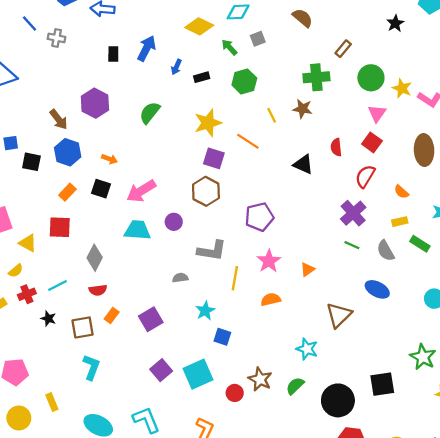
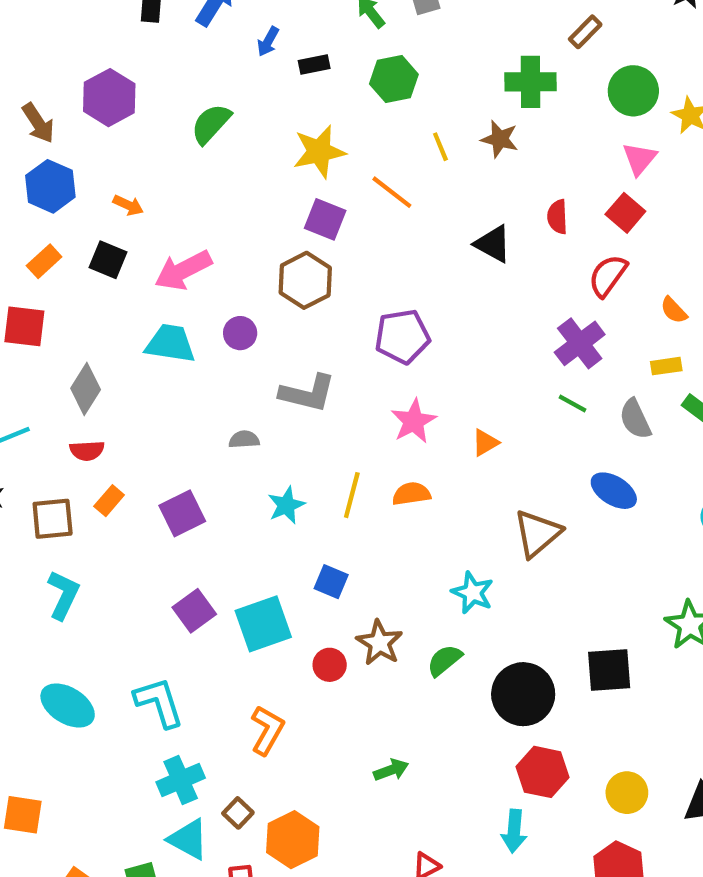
yellow line: (235, 278) -> (352, 495), moved
blue square: (222, 337) -> (331, 582), moved

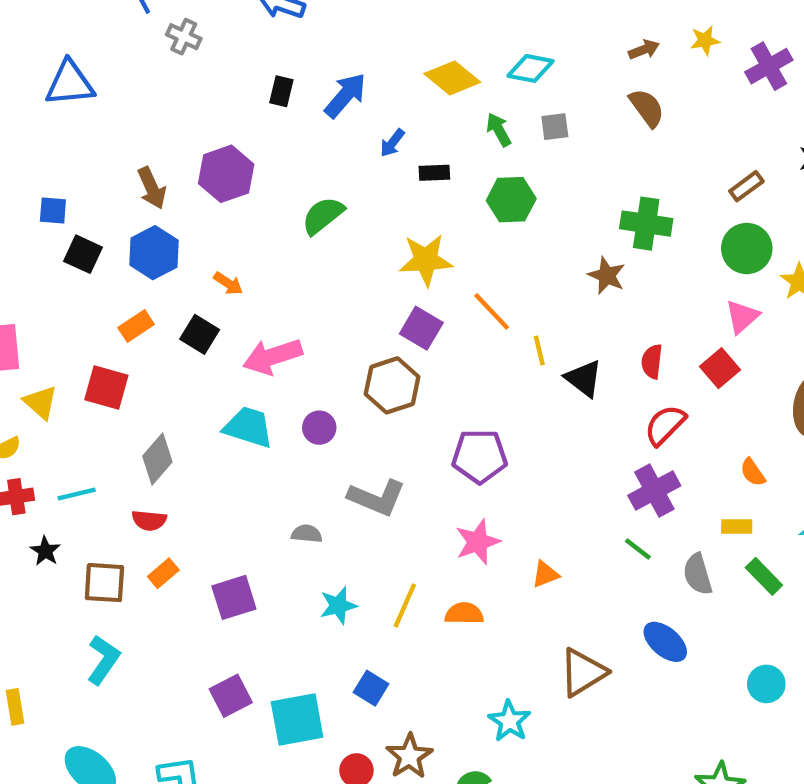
brown rectangle: (585, 32) -> (746, 186), moved
yellow line: (440, 147) -> (539, 350), moved
red semicircle: (608, 276) -> (665, 425), moved

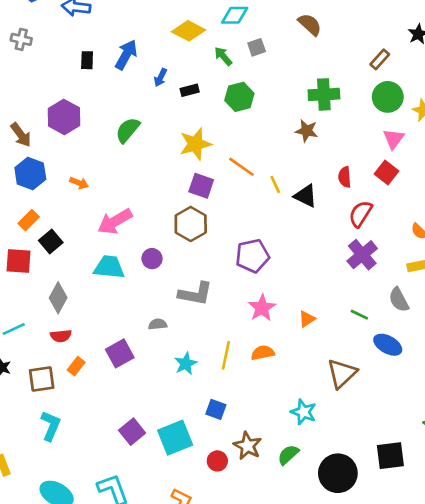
black square: (200, 334) -> (51, 242), moved, turned 30
green line: (638, 549) -> (359, 315), moved
purple square: (234, 597) -> (120, 353), moved

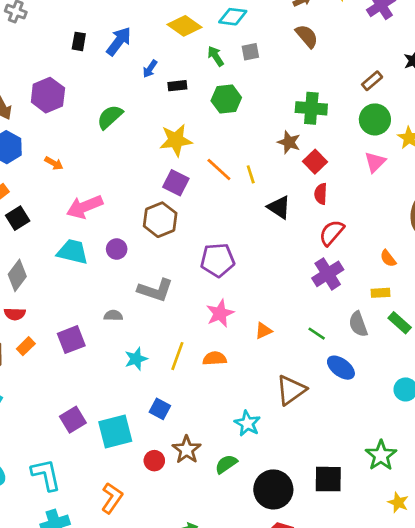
red square: (387, 173) -> (315, 162), moved
yellow line: (275, 184) -> (251, 174), moved

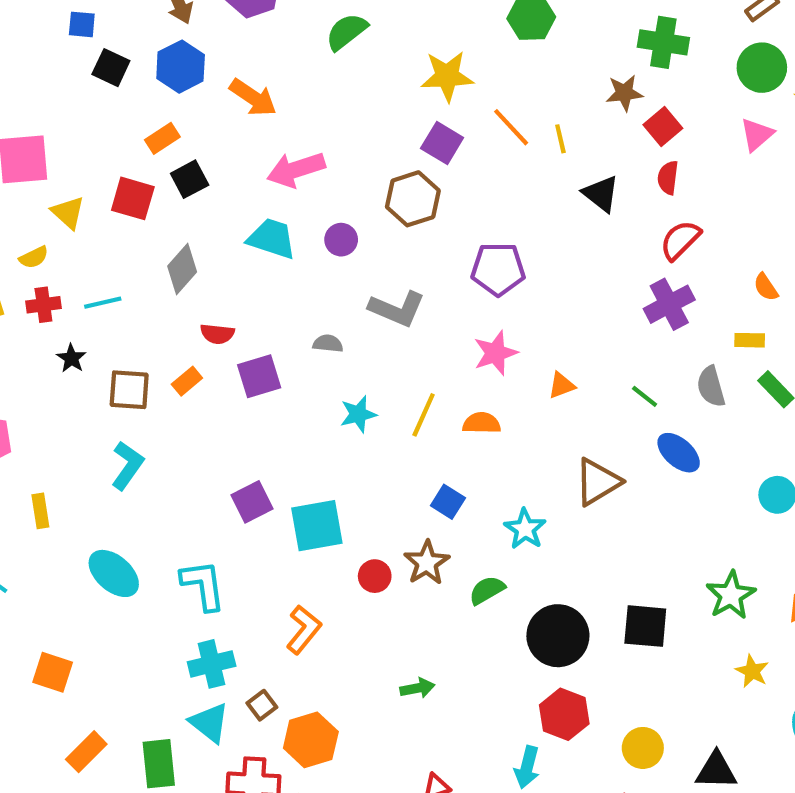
brown star: (289, 142) -> (624, 93), turned -30
orange arrow: (54, 163) -> (253, 98), size x1.6
red semicircle: (15, 314) -> (217, 334), moved
blue square: (160, 409) -> (448, 502), moved

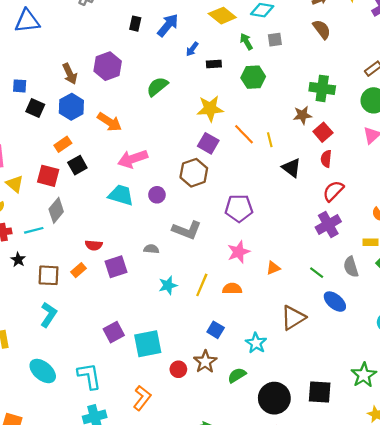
gray diamond: (182, 269) -> (56, 210), moved

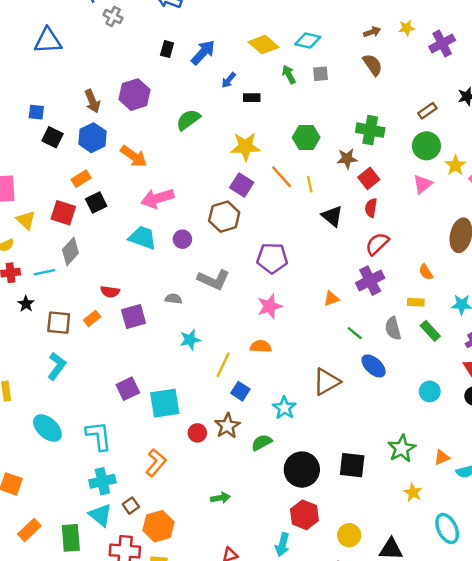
green hexagon: (253, 77) -> (306, 137), moved
orange triangle: (273, 268) -> (331, 299), moved
yellow line: (202, 285) -> (223, 365), moved

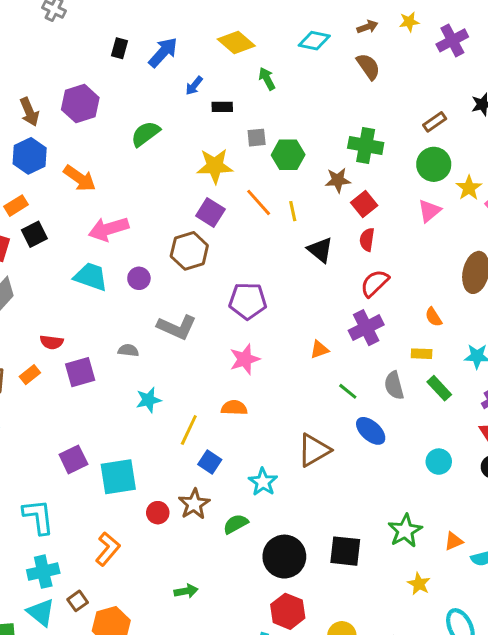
cyan diamond: (308, 41) -> (314, 41), moved
gray square: (320, 74) -> (257, 138), moved

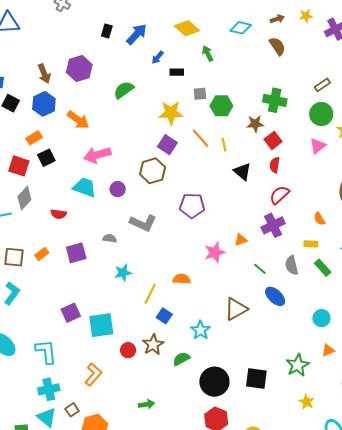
red semicircle: (52, 342) -> (59, 214), moved
pink star: (245, 359) -> (215, 252), moved
orange triangle: (454, 541) -> (328, 350), moved

